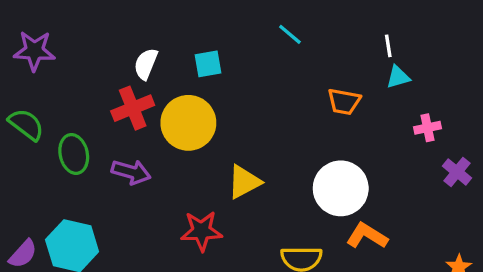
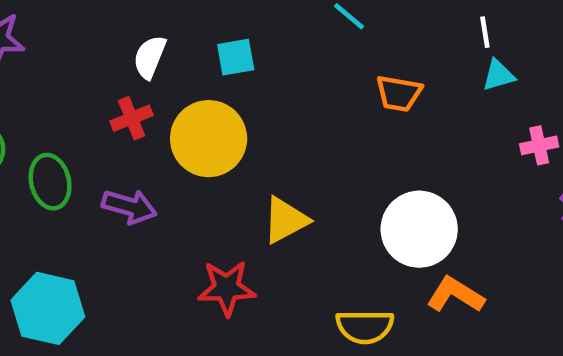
orange trapezoid: (344, 102) -> (399, 93), moved
red cross: (133, 108) -> (132, 118), size x0.7

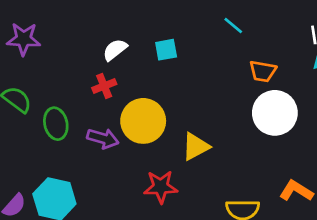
white semicircle: (150, 57) -> (115, 50), turned 30
yellow circle: (209, 139) -> (143, 121), moved
white circle: (419, 229) -> (275, 113), moved

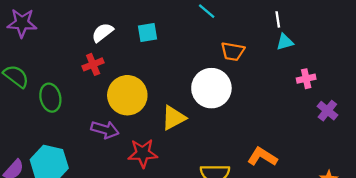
white circle: (275, 113) -> (211, 88), moved
purple arrow: (103, 138) -> (105, 130), moved

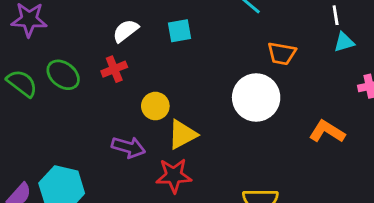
yellow circle: (127, 95) -> (155, 106), size x0.6
green ellipse: (50, 98) -> (63, 75), moved, turned -40
yellow triangle: (174, 118) -> (182, 134), moved
orange L-shape: (262, 157) -> (327, 132), moved

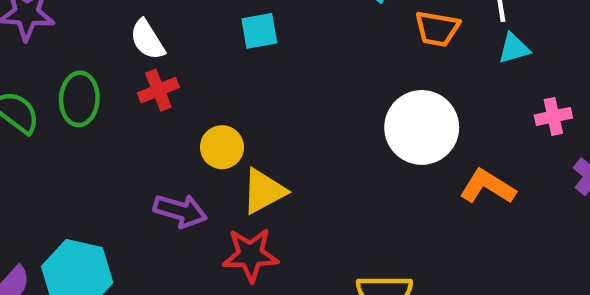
white semicircle: (126, 31) -> (147, 40), moved, turned -84
orange trapezoid: (282, 54) -> (437, 29), moved
green ellipse: (63, 75) -> (79, 99), turned 56
white circle: (256, 97) -> (422, 127), moved

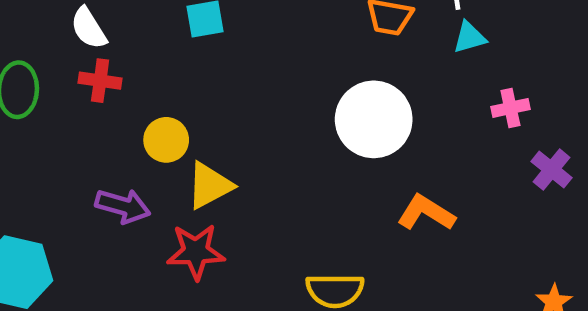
red cross: (158, 90) -> (100, 81), turned 30
orange L-shape: (488, 187) -> (426, 213), moved

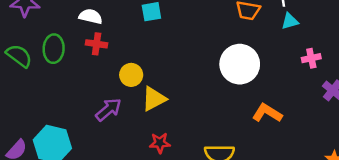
white semicircle: (89, 28) -> (91, 16), turned 135
purple arrow: (123, 206) -> (108, 109), turned -56
red star: (196, 252) -> (160, 143), moved, size x0.7

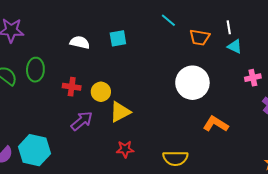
white semicircle: (91, 16) -> (80, 42), moved
cyan triangle: (290, 21) -> (235, 46), turned 42
red cross: (97, 44) -> (72, 87), moved

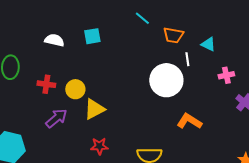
white line: (229, 27) -> (187, 59), moved

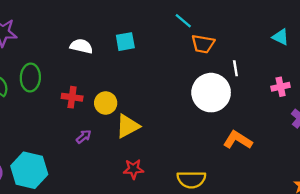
orange trapezoid: (173, 35) -> (203, 44), moved
cyan triangle: (208, 44) -> (281, 37), moved
purple arrow: (56, 118) -> (84, 137), size x0.6

